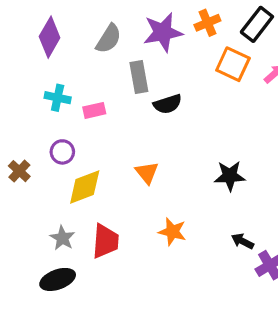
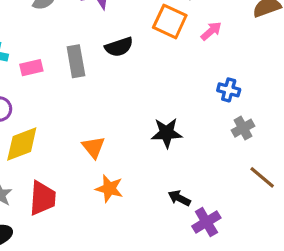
gray rectangle: (139, 77) -> (76, 61), moved
black semicircle: (168, 104) -> (119, 47), moved
orange triangle: (147, 173) -> (93, 147), moved

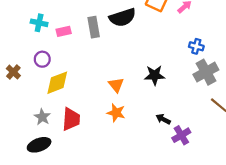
black semicircle: (119, 47) -> (123, 17), size x1.4
gray cross: (243, 128) -> (206, 72), size x1.6
orange triangle: (93, 147) -> (116, 85), moved

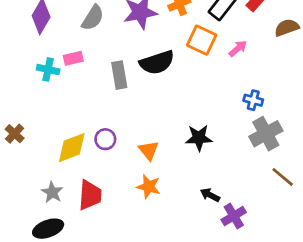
pink rectangle: (64, 31) -> (73, 58), moved
purple circle: (42, 59) -> (105, 139), moved

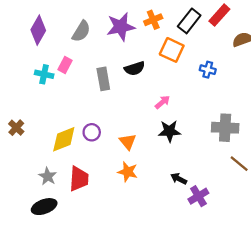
pink arrow: (238, 49) -> (162, 102), moved
pink rectangle: (73, 58) -> (65, 65), turned -49
black semicircle: (157, 62) -> (135, 68), size x0.7
blue cross: (253, 100) -> (208, 70), moved
gray cross: (266, 134) -> (225, 128), turned 32

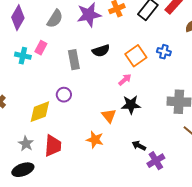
orange square: (172, 50) -> (136, 56), moved, turned 30
purple circle: (92, 132) -> (64, 95), moved
orange triangle: (128, 142) -> (109, 116), moved

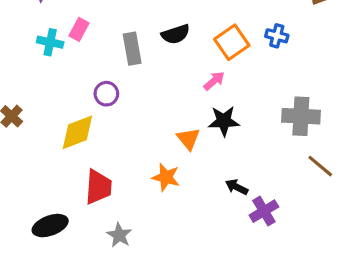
purple circle: (64, 95) -> (106, 94), moved
gray star: (26, 144) -> (119, 235), moved

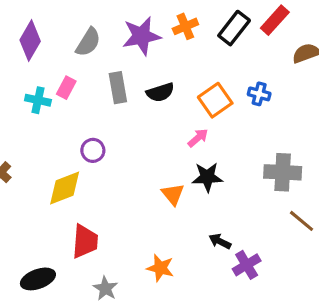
gray rectangle: (132, 49) -> (118, 88), moved
orange star: (166, 177) -> (160, 268), moved

